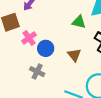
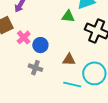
brown triangle: (74, 55) -> (69, 60), moved, turned -40

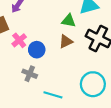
brown triangle: (69, 60) -> (66, 41), moved, turned -32
cyan line: (72, 85) -> (53, 95), moved

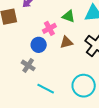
green triangle: (69, 21) -> (69, 16), moved
pink cross: (19, 40) -> (49, 28), moved

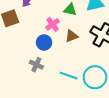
cyan line: (46, 89) -> (69, 76), moved

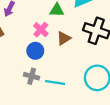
cyan line: (69, 76) -> (55, 82), moved

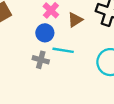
cyan line: (55, 82) -> (63, 50), moved

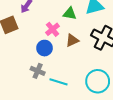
cyan line: (63, 50) -> (58, 82), moved

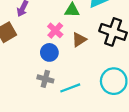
cyan line: (58, 82) -> (70, 88), turned -30

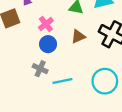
pink cross: (55, 30) -> (46, 24), moved

